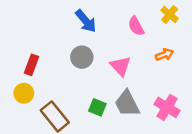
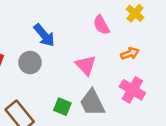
blue arrow: (86, 21) -> (44, 35), moved
gray circle: (82, 57) -> (30, 63), moved
pink cross: (167, 107) -> (132, 90), moved

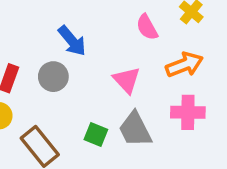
orange arrow: (130, 53) -> (184, 65), size x1.5
pink cross: (132, 90) -> (188, 112), turned -30

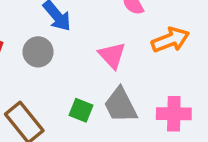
pink cross: (188, 112) -> (174, 114), moved

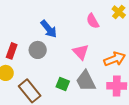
orange arrow: (170, 40) -> (115, 59), moved

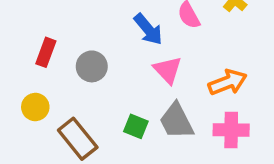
blue arrow: (49, 29) -> (148, 29), moved
red rectangle: (12, 51) -> (46, 52), moved

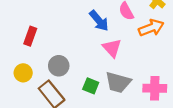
gray circle: (92, 66) -> (59, 66), moved
orange arrow: (228, 82) -> (151, 28), moved
gray trapezoid: (176, 121) -> (118, 82), turned -48

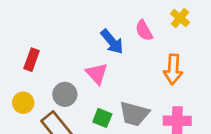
orange arrow: (151, 28) -> (173, 69), moved, turned 115
pink triangle: (112, 48) -> (97, 74), moved

